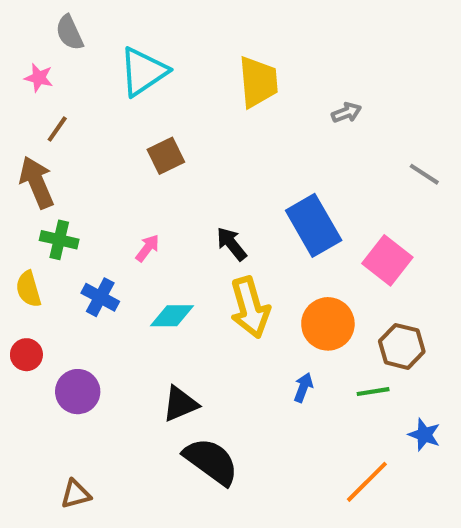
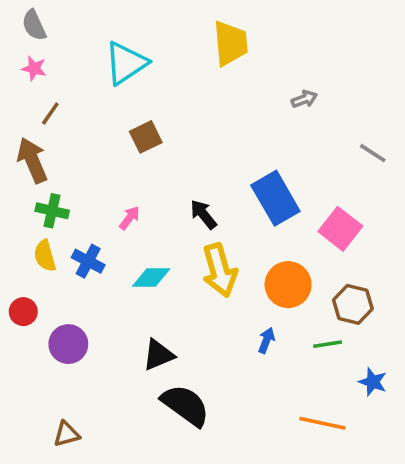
gray semicircle: (69, 33) -> (34, 25), moved
yellow trapezoid: (258, 82) -> (230, 43), moved
yellow semicircle: (28, 289) -> (45, 256), moved
orange line: (367, 482) -> (322, 423), turned 57

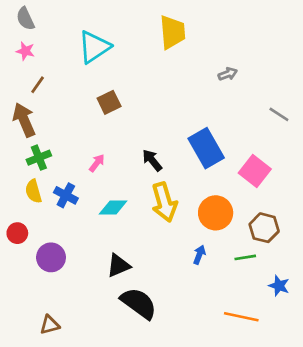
green cross: (52, 211) -> (39, 158), turned -35

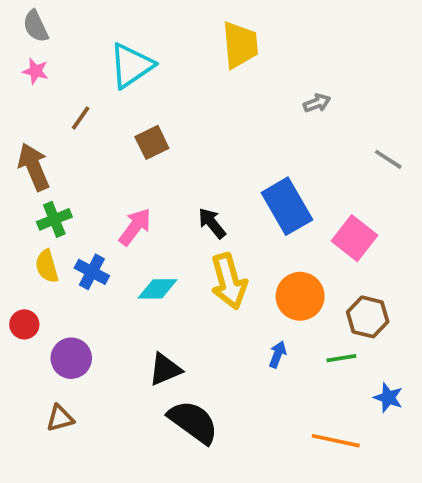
brown line: (38, 85) -> (81, 118), moved
pink arrow: (97, 163) -> (135, 227), size x1.5
brown triangle: (50, 325) -> (60, 418), moved

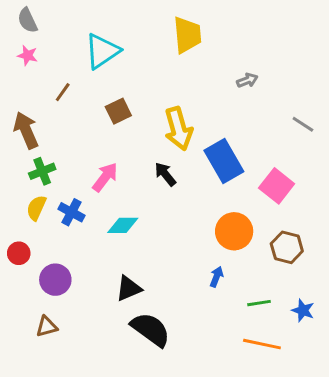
yellow semicircle: (47, 266) -> (36, 208), turned 40
yellow arrow: (229, 281) -> (178, 129), moved
green line: (341, 358) -> (259, 303), moved

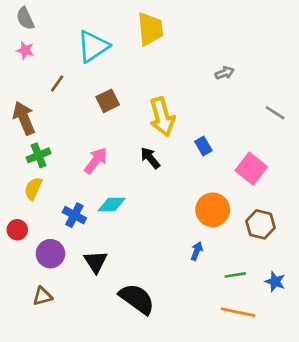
yellow trapezoid: (187, 35) -> (150, 29), moved
blue rectangle: (224, 161) -> (203, 146), size x0.5
blue cross: (71, 212) -> (74, 215), moved
black triangle: (129, 288) -> (96, 262), moved, turned -40

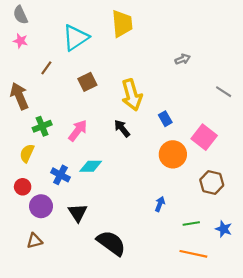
green cross: (39, 155) -> (42, 126), moved
orange circle: (213, 210) -> (173, 154), moved
red circle: (17, 230) -> (23, 187), moved

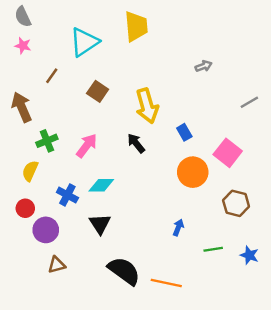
brown square: (87, 82) -> (98, 91), turned -30
gray line: (224, 92) -> (249, 102), turned -63
black triangle: (78, 213) -> (100, 224), moved
brown triangle: (34, 241) -> (57, 265), moved
orange line: (193, 254) -> (166, 283), moved

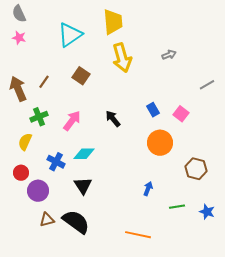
brown line: (52, 76) -> (44, 82), moved
yellow arrow: (147, 106) -> (122, 58), moved
pink square: (228, 153) -> (181, 114), moved, size x0.7
black semicircle: (124, 271) -> (76, 222), moved

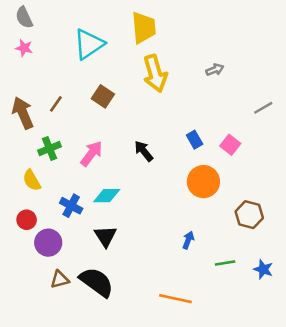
yellow semicircle: (25, 142) -> (32, 180), turned -54

